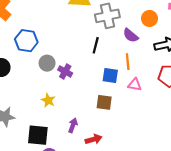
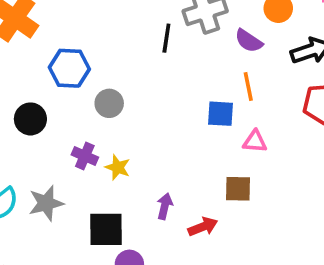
black line: (96, 45) -> (166, 38), moved
purple cross: (65, 72) -> (85, 156), moved
pink triangle: (135, 85) -> (255, 141), moved
brown square: (104, 102) -> (238, 189), moved

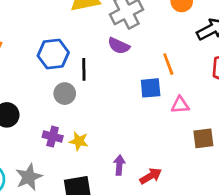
black line: (166, 38) -> (84, 69), moved
purple semicircle: (249, 41) -> (119, 46), moved
blue hexagon: (69, 68) -> (53, 54), moved
brown square: (238, 189) -> (203, 138), moved

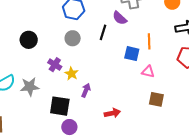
black line: (84, 69) -> (103, 32), moved
purple arrow: (119, 165) -> (86, 90), moved

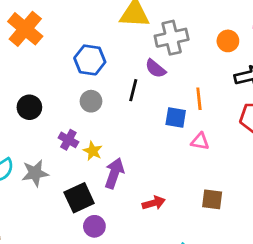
purple arrow: (86, 90) -> (114, 173), size x1.5
brown square: (156, 99) -> (212, 199), moved
black square: (60, 106) -> (79, 198), turned -30

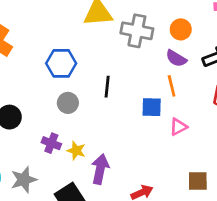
gray cross: (172, 38) -> (137, 31), turned 32
orange circle: (228, 41) -> (181, 29), moved
purple semicircle: (155, 69) -> (176, 58), moved
pink triangle: (200, 141) -> (178, 127), turned -30

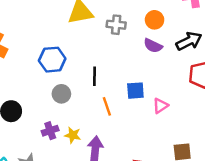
gray cross: (137, 31) -> (116, 25), size x0.7
orange line: (172, 86) -> (107, 106), moved
purple cross: (51, 143) -> (50, 131), turned -35

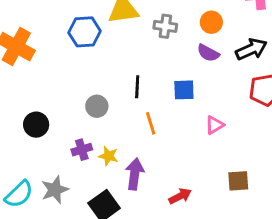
blue hexagon: (52, 60) -> (85, 32), moved
blue square: (135, 91) -> (184, 90), moved

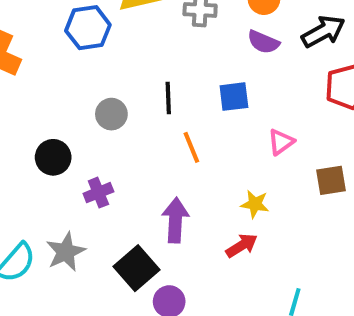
gray circle: (97, 106) -> (111, 114), moved
black circle: (36, 125) -> (53, 157), moved
yellow star: (108, 156) -> (255, 204), moved
brown square: (238, 181) -> (331, 180), moved

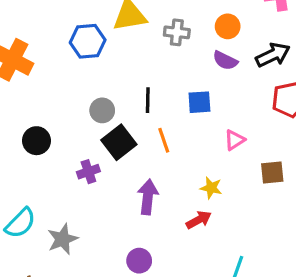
black circle: (53, 157) -> (36, 141), moved
gray star: (66, 252) -> (63, 239), moved
black square: (137, 268) -> (119, 142), moved

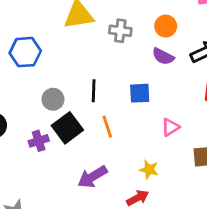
blue hexagon: (88, 41) -> (25, 52), moved
purple cross: (88, 172) -> (39, 141), moved
purple arrow: (148, 197) -> (92, 177), turned -128

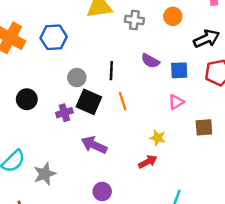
purple semicircle: (163, 56) -> (150, 61), moved
blue square: (140, 93) -> (179, 70), moved
black square: (67, 128) -> (89, 102), turned -30
purple arrow: (92, 177) -> (94, 145), moved, turned 55

